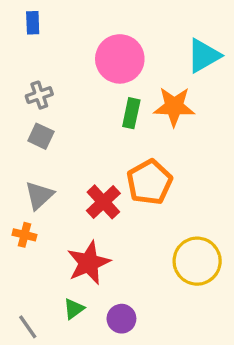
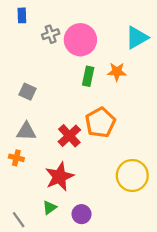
gray cross: (39, 95) -> (51, 34), moved
orange star: (174, 107) -> (117, 72), size x0.7
gray triangle: (39, 195) -> (26, 131), turned 45

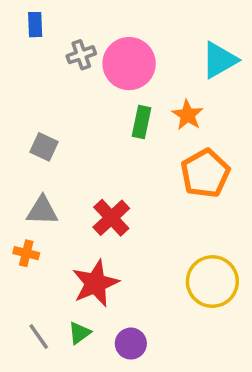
orange star: (117, 72) -> (188, 115), turned 30
orange pentagon: (100, 123) -> (205, 173), moved
gray line: (19, 220) -> (39, 336), moved

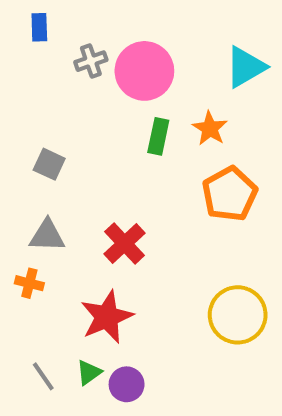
purple circle: (131, 344) -> (127, 384), moved

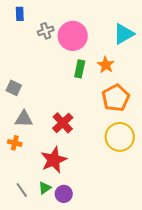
gray square: (49, 164) -> (14, 88), moved
yellow circle: (238, 315) -> (120, 137), moved

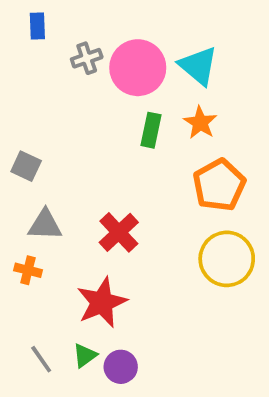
cyan triangle: (124, 34) -> (198, 66), moved, turned -50

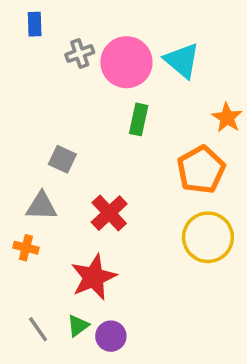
orange star: (200, 123) -> (227, 118), moved
gray square: (26, 166) -> (62, 159), moved

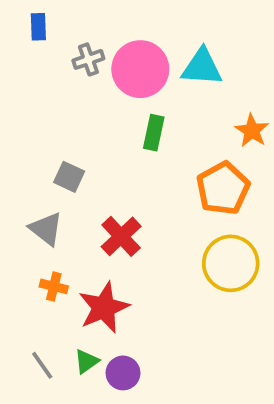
cyan triangle: (182, 60) -> (202, 67), turned -36
gray triangle: (42, 206) -> (46, 229), turned 36
orange cross: (26, 248) -> (54, 286), moved

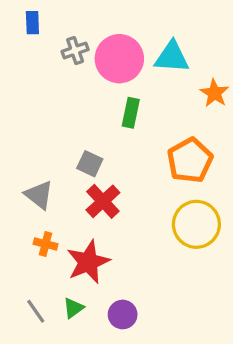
orange star: (252, 131) -> (214, 93), moved
gray square: (69, 177) -> (90, 164), moved
purple circle: (123, 373) -> (123, 314), moved

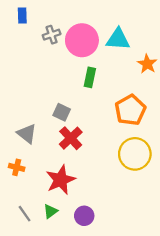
orange cross: (46, 244) -> (17, 167), moved

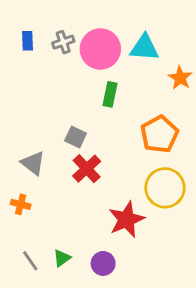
blue rectangle: (22, 15) -> (27, 41), moved
red star: (61, 180) -> (126, 219), moved

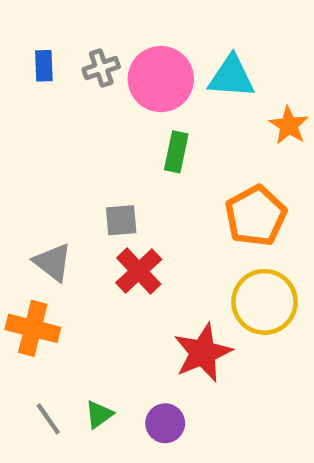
gray square: (76, 137) -> (121, 220), turned -30
orange cross: (21, 204) -> (33, 328), size x1.6

